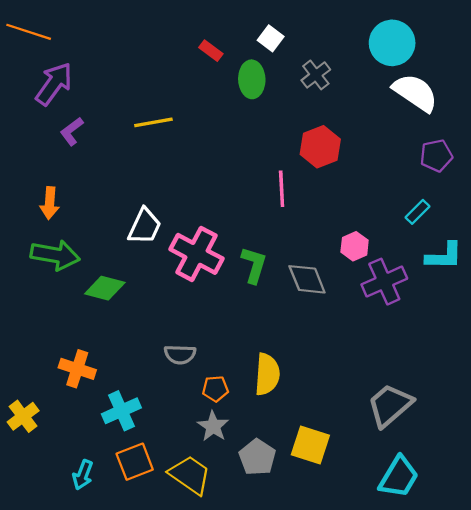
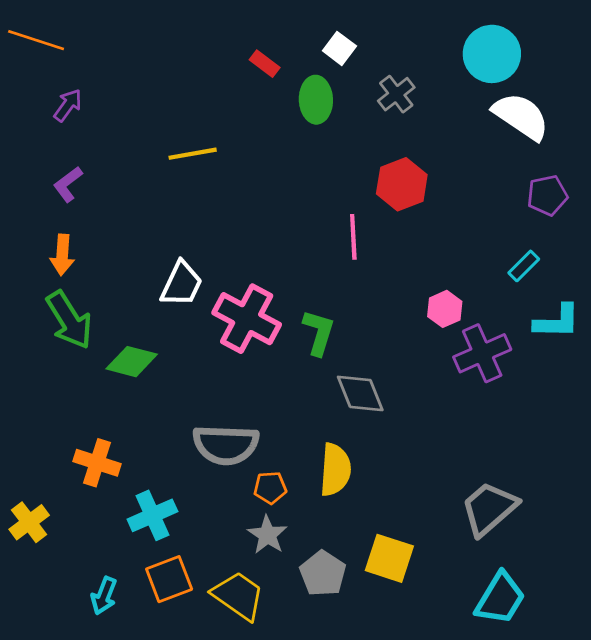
purple arrow: (54, 84) -> (68, 105), size x0.6
purple L-shape: (72, 131) -> (68, 184), moved
green arrow: (55, 255) -> (69, 320), turned 48
gray diamond: (307, 279) -> (360, 393), moved
gray semicircle: (180, 354) -> (226, 445), size x1.6

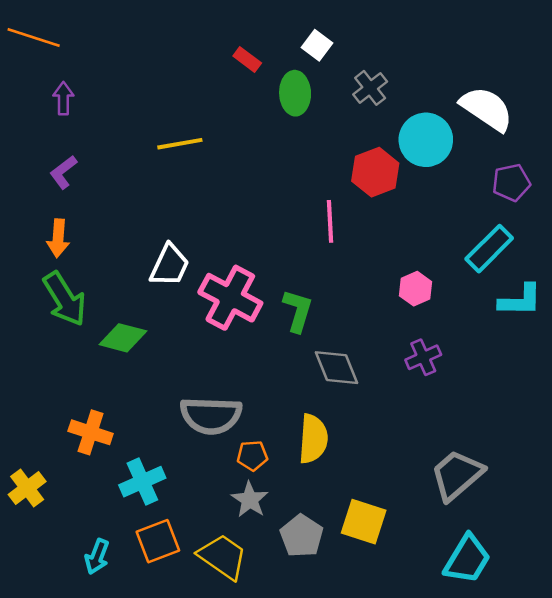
cyan circle: (492, 54) -> (426, 140), moved
purple arrow: (68, 105) -> (63, 98), turned -36
cyan rectangle: (524, 266) -> (489, 249), size x1.6
purple cross: (482, 353) -> (423, 357), moved, size x0.7

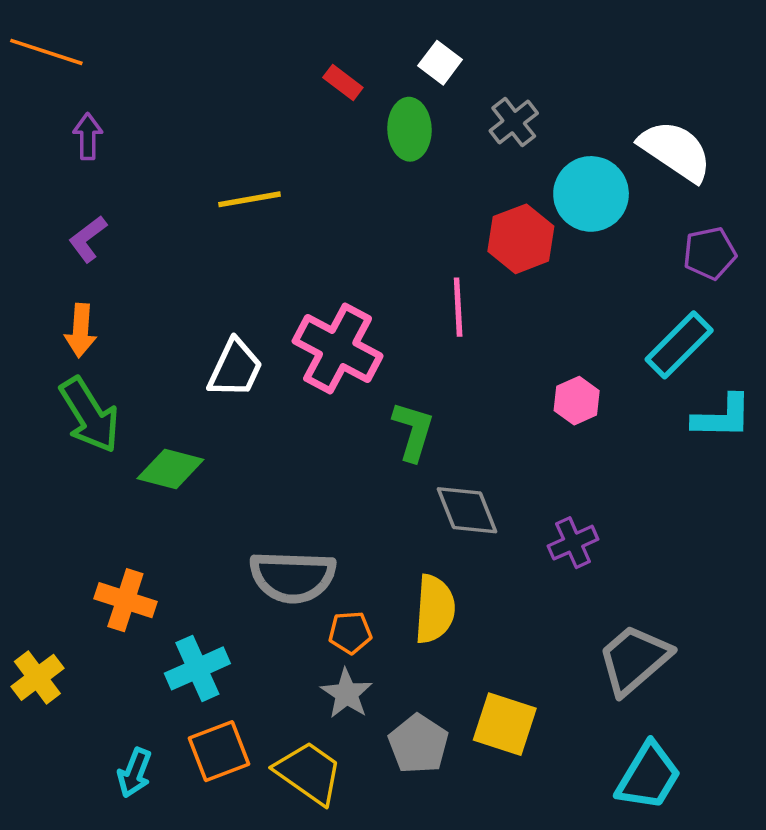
pink cross: (230, 298) -> (338, 348), moved
purple cross: (423, 357) -> (573, 543), moved

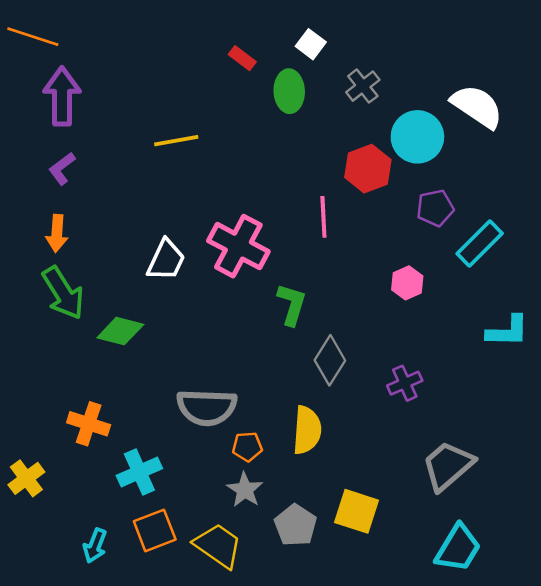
purple arrow: (88, 136) -> (62, 96), size x1.8
purple pentagon: (710, 253) -> (435, 208), moved
cyan L-shape: (722, 417) -> (508, 331), moved
gray diamond: (467, 510) -> (330, 360), turned 54

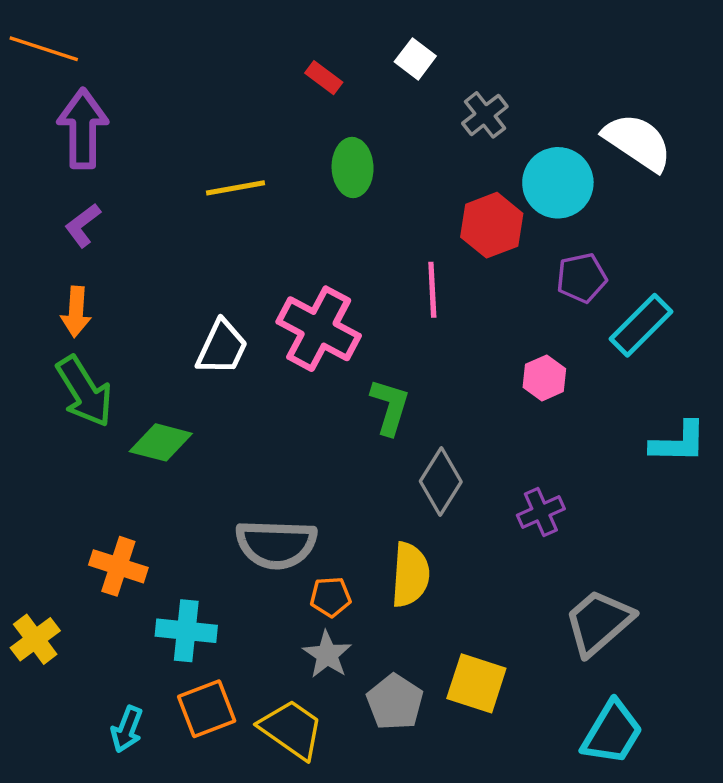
green ellipse: (289, 91) -> (353, 168), moved
cyan cross: (139, 472) -> (186, 631), turned 30

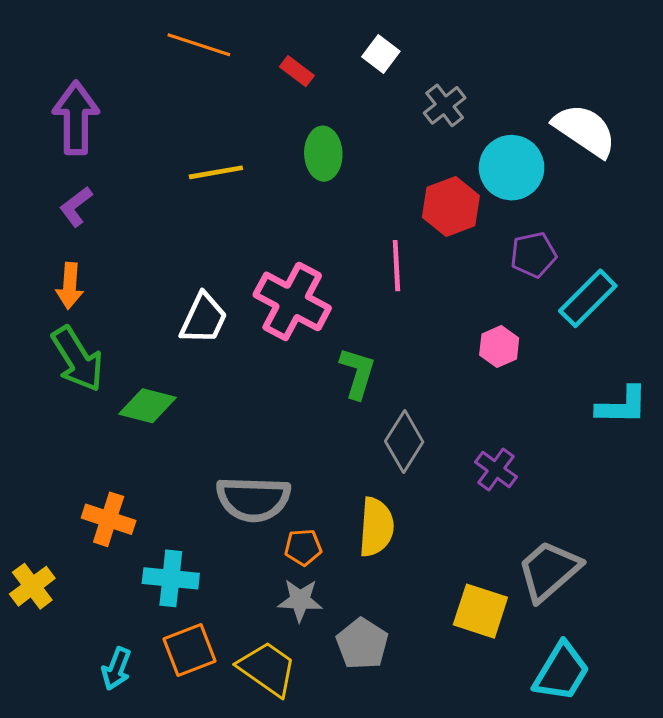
orange line: (44, 49) -> (199, 45), moved
purple cross: (541, 512) -> (496, 469), turned -30
gray star: (327, 655) -> (300, 600), turned -30
yellow square: (476, 683) -> (480, 611), moved

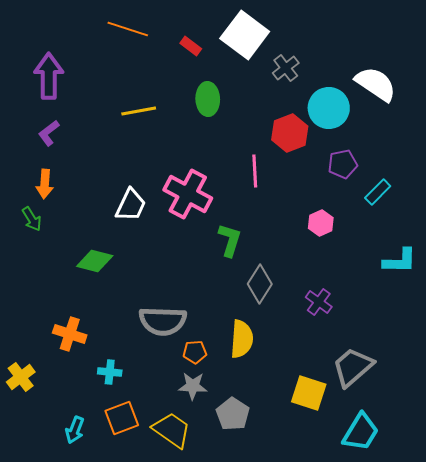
white square: (381, 54) -> (245, 35), size x2.0
cyan rectangle: (588, 298) -> (378, 192), size x0.7
green arrow: (77, 359) -> (32, 219), moved, size x0.6
cyan cross: (171, 578) -> (110, 372), size x0.7

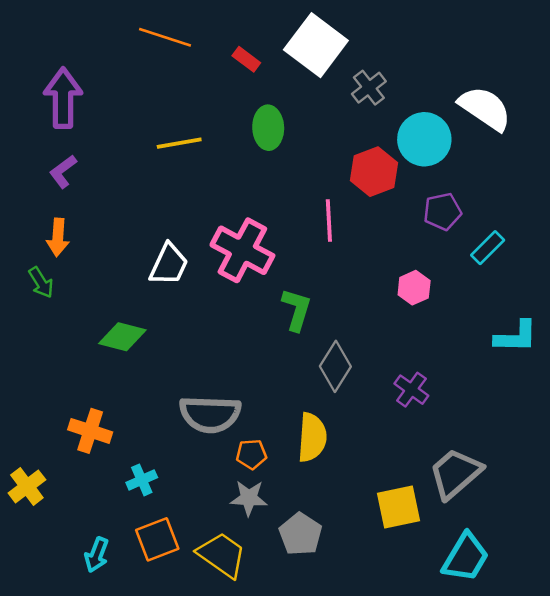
cyan cross: (110, 372) -> (142, 480), turned -30
yellow square: (309, 393) -> (399, 507), turned -30

